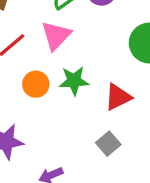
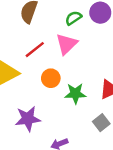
green star: (74, 81) -> (75, 94), moved

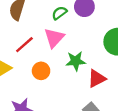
green star: (75, 94) -> (76, 61), moved

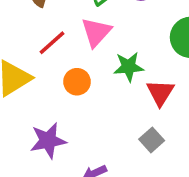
red triangle: (97, 79) -> (160, 93), turned -30

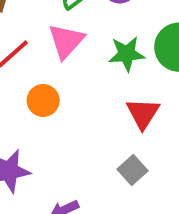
green star: (129, 67) -> (127, 54), moved

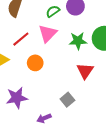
gray square: (133, 170) -> (67, 100), moved

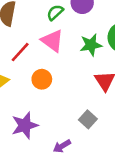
pink triangle: (48, 33) -> (52, 41), turned -30

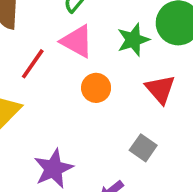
orange circle: (42, 79) -> (96, 88), moved

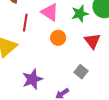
red line: (33, 64) -> (25, 23), turned -30

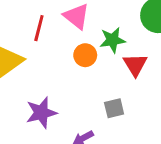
green star: (80, 14) -> (113, 40), moved
gray square: (81, 72) -> (114, 108), turned 32

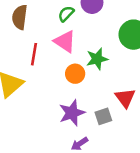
red triangle: (135, 65) -> (125, 98), moved
purple star: (41, 113) -> (72, 113), moved

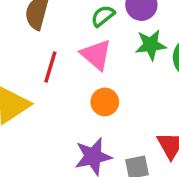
green star: (97, 59) -> (151, 45), moved

